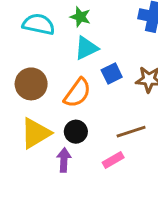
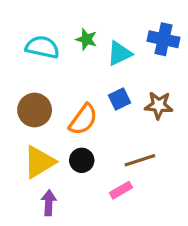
cyan triangle: (86, 48) -> (119, 53), moved
purple arrow: (64, 160) -> (49, 203), moved

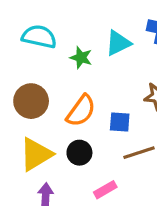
green star: (86, 39) -> (81, 58), moved
blue square: (119, 99) -> (120, 122), moved, turned 30
pink rectangle: (121, 190) -> (105, 190), moved

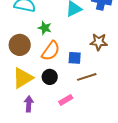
green star: (81, 58) -> (45, 28), moved

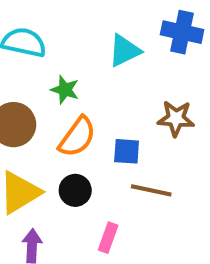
brown line: (87, 77) -> (151, 190), turned 30
pink rectangle: (66, 100) -> (108, 238), turned -40

